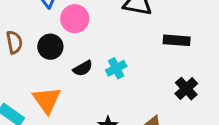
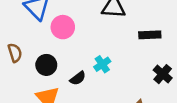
black circle: (50, 47) -> (46, 65), moved
black semicircle: (83, 68) -> (78, 78), moved

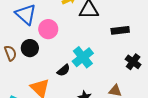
cyan cross: (102, 64) -> (83, 57), size x1.5
black circle: (46, 65) -> (30, 48), moved

